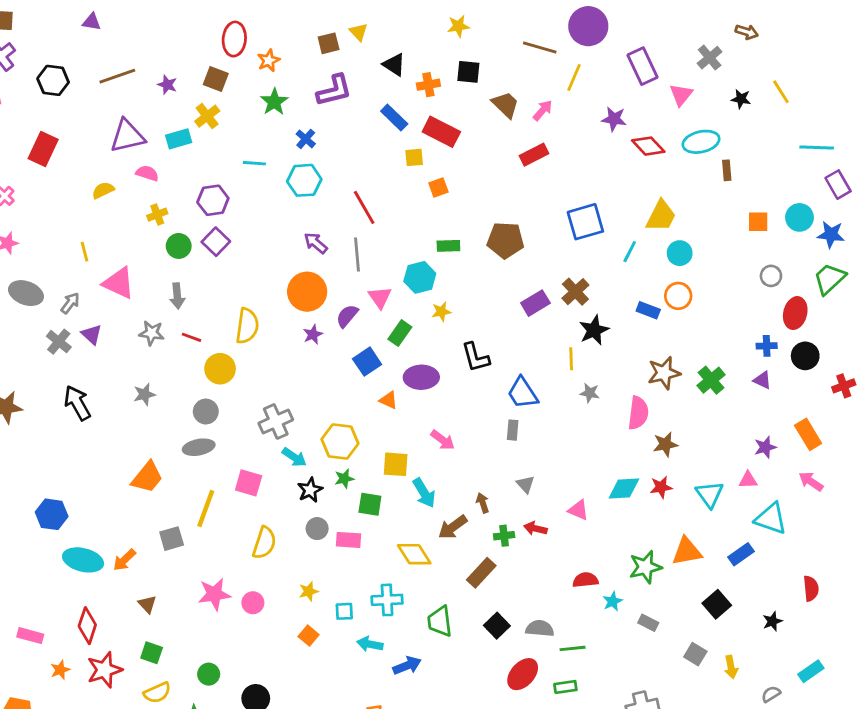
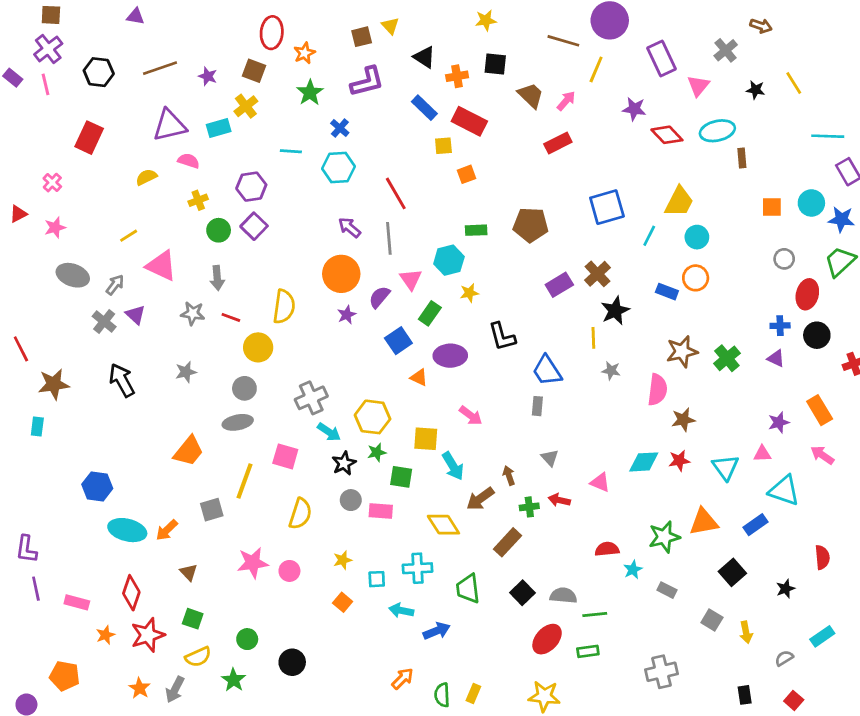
yellow line: (84, 252) -> (129, 236), turned 72

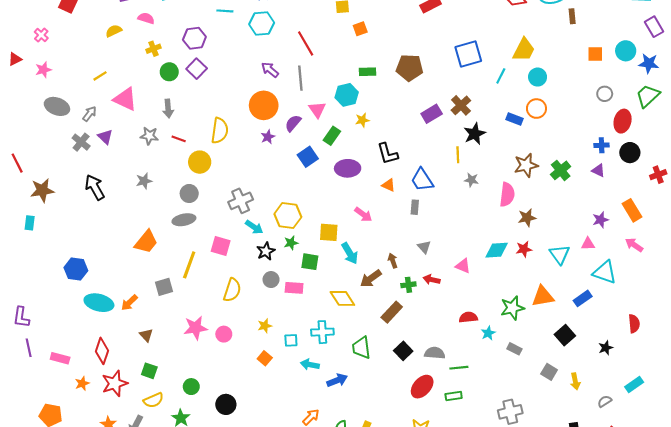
orange triangle: (419, 377) -> (389, 185), moved

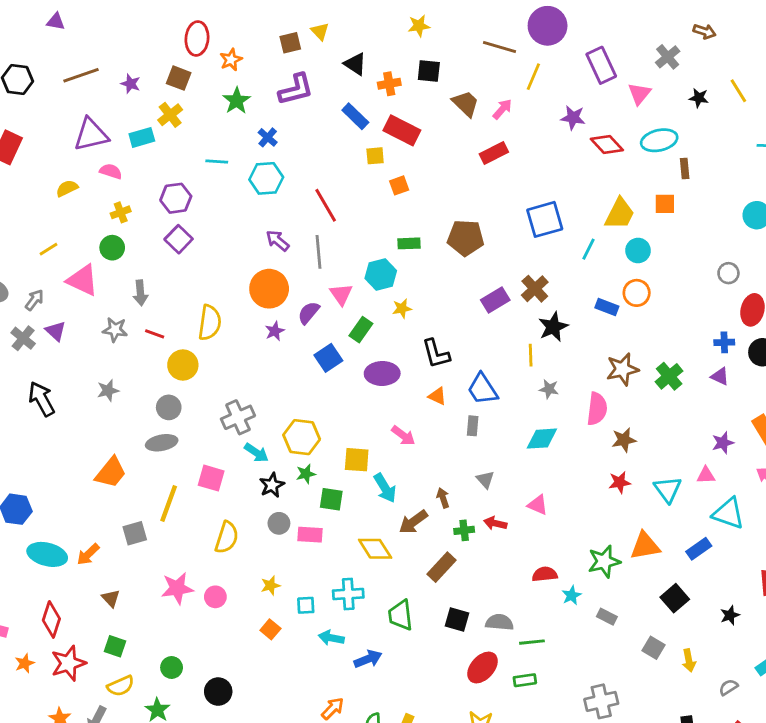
orange square: (595, 54) -> (665, 204), moved
green circle: (169, 72) -> (112, 248), moved
cyan diamond: (497, 250) -> (542, 439), moved
black square: (403, 351) -> (457, 619), turned -30

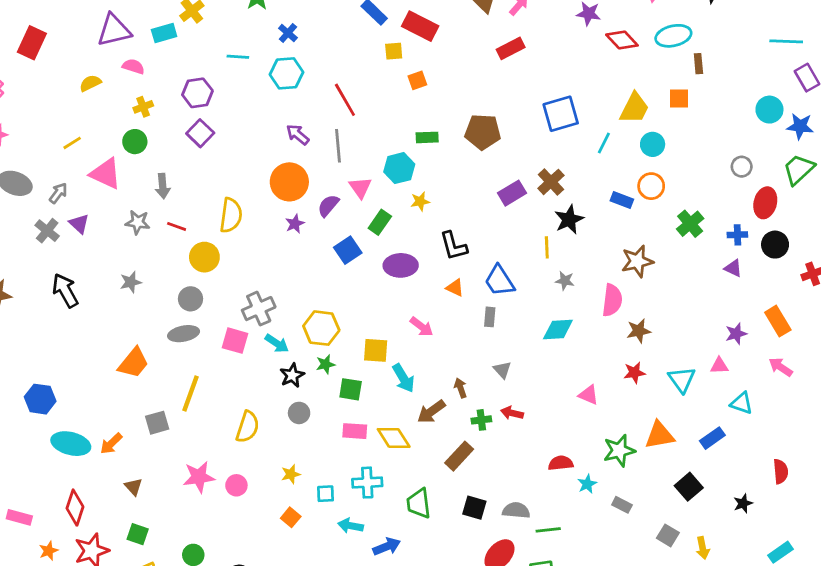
green cross: (669, 376) -> (690, 224), moved
pink square: (211, 478) -> (235, 341), moved
pink triangle: (538, 505) -> (589, 395), moved
cyan triangle: (728, 513) -> (742, 403), size x0.7
pink rectangle: (310, 535) -> (355, 431), moved

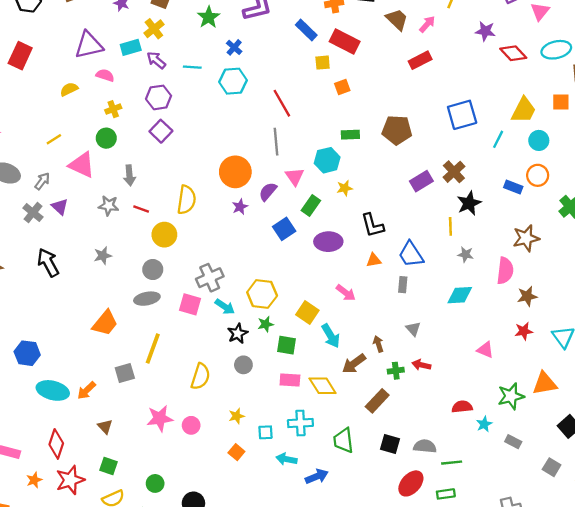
purple arrow: (298, 135) -> (156, 60), moved
orange triangle: (455, 288) -> (374, 260), turned -35
yellow square: (376, 350) -> (307, 313), turned 30

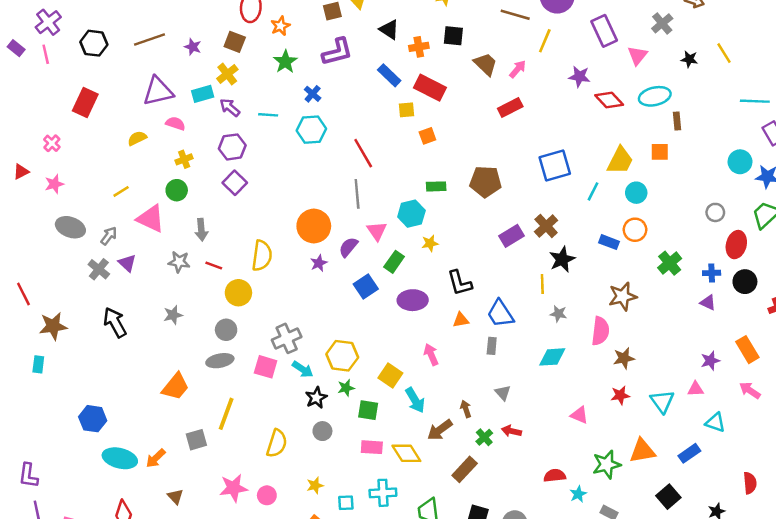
pink arrow: (346, 293) -> (431, 354), turned -150
green cross: (396, 371) -> (484, 437), turned -35

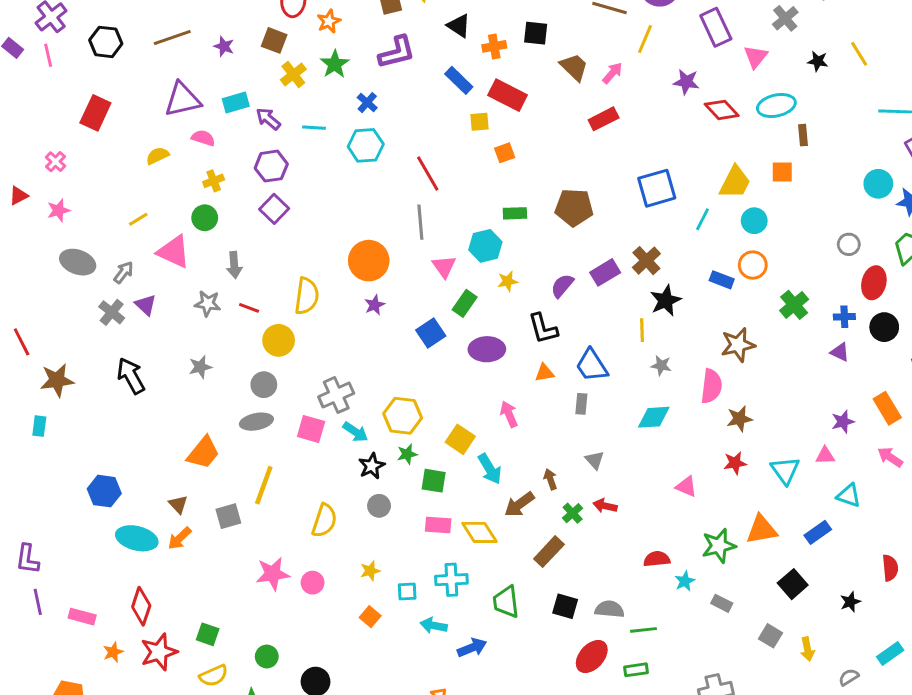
yellow cross: (227, 74) -> (293, 74), moved
purple semicircle: (348, 247) -> (562, 286), moved
brown triangle: (175, 497) -> (178, 504), moved

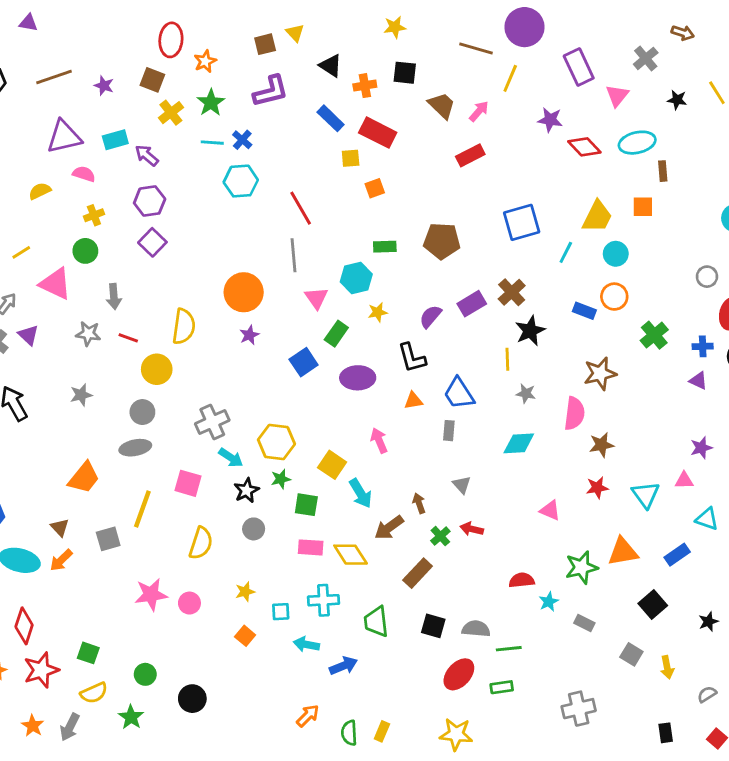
cyan line: (314, 128) -> (212, 143), moved
pink square: (311, 429) -> (188, 483), moved

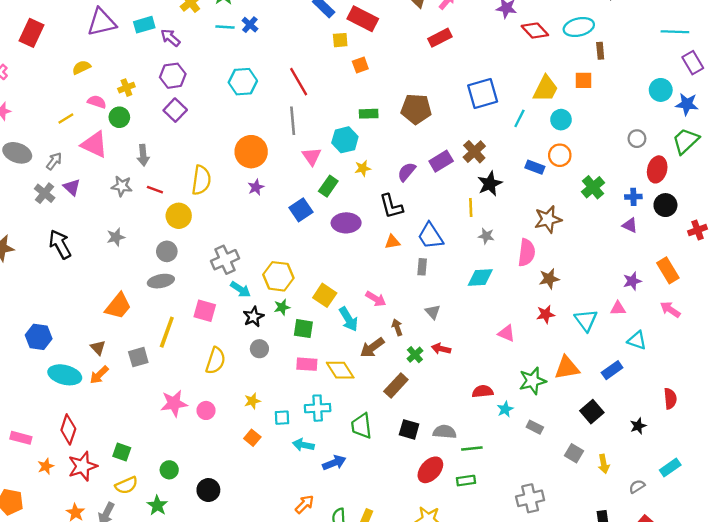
pink semicircle: (84, 174) -> (97, 102), moved
cyan hexagon: (241, 181) -> (243, 82), moved
pink arrow: (379, 441) -> (376, 299), moved, turned 144

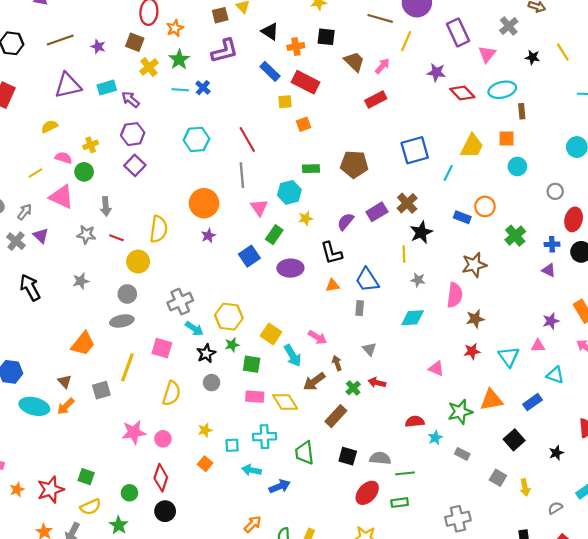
cyan circle: (561, 120) -> (517, 166), moved
red diamond: (68, 429) -> (161, 478), moved

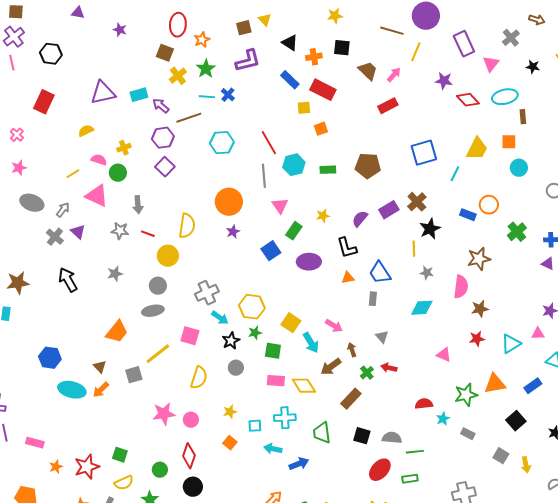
brown line: (60, 40) -> (189, 118), moved
purple star: (98, 47) -> (120, 30), moved
cyan hexagon: (289, 192) -> (294, 165), moved
cyan triangle: (509, 357) -> (511, 344), turned 35
yellow line: (127, 367) -> (158, 354), turned 32

